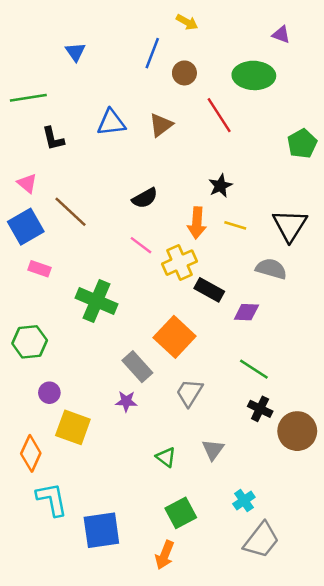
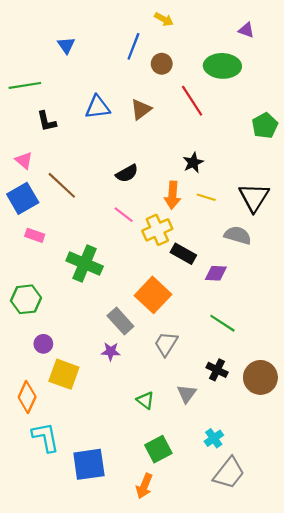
black cross: (260, 409) -> (217, 370), moved

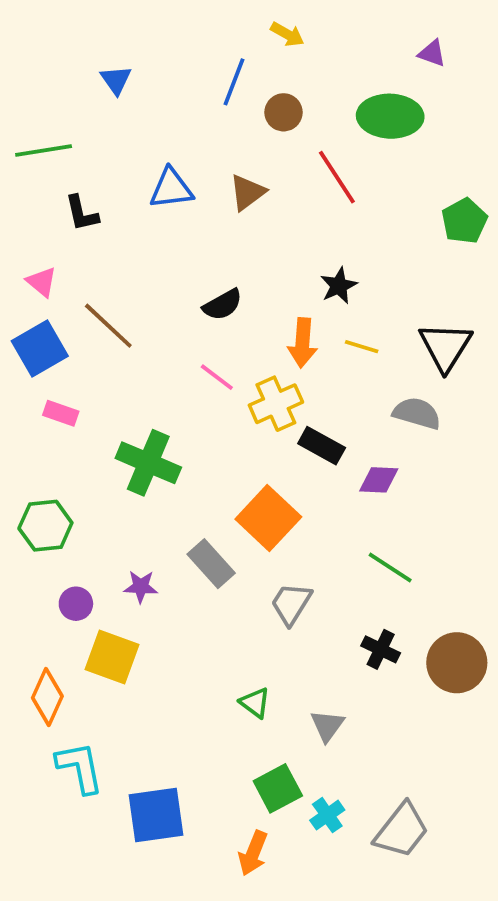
purple star: (111, 351) -> (141, 587), moved
gray triangle: (187, 394) -> (327, 726), moved
cyan cross: (214, 438) -> (327, 815), moved

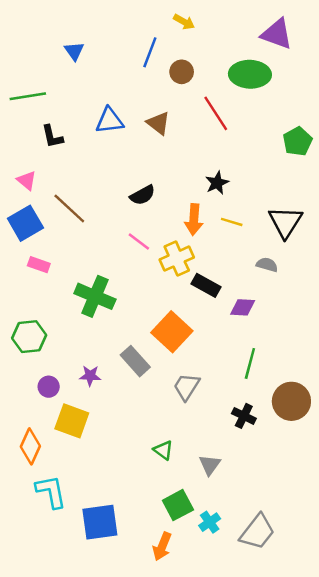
purple triangle: (432, 53) -> (277, 34), size x1.8
brown triangle: (247, 192) -> (158, 123), turned -45
gray semicircle: (417, 413) -> (267, 265), size x0.7
green line: (390, 568) -> (250, 363), turned 72
brown circle: (457, 663) -> (291, 401), moved

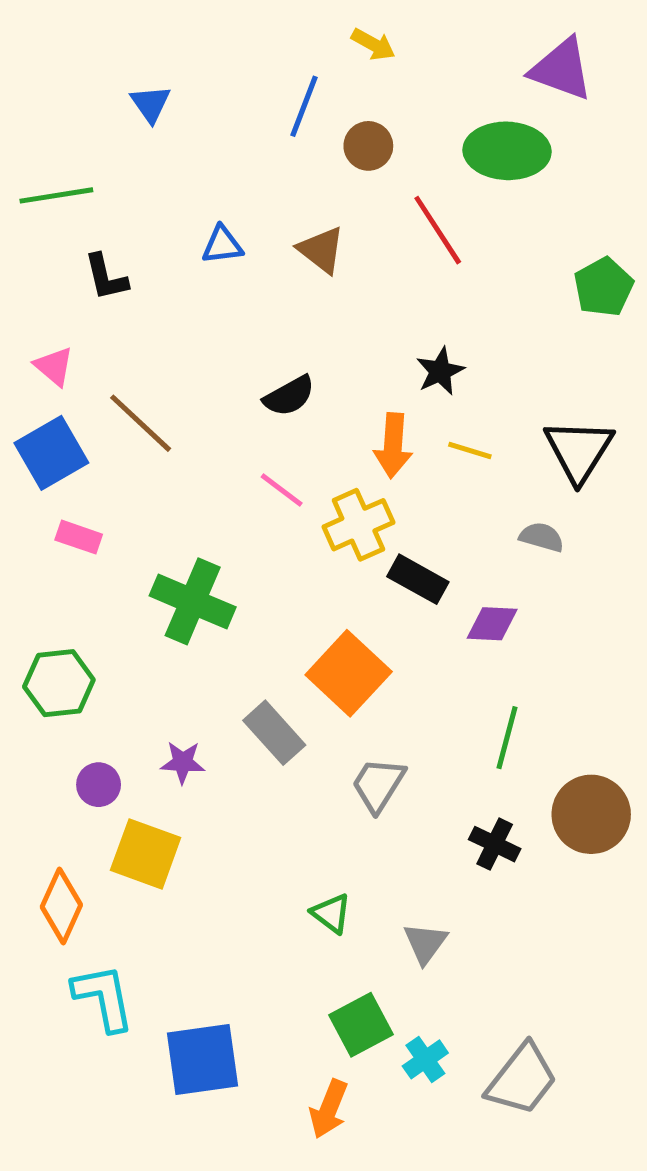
blue triangle: (110, 121) -> (222, 245), size x0.7

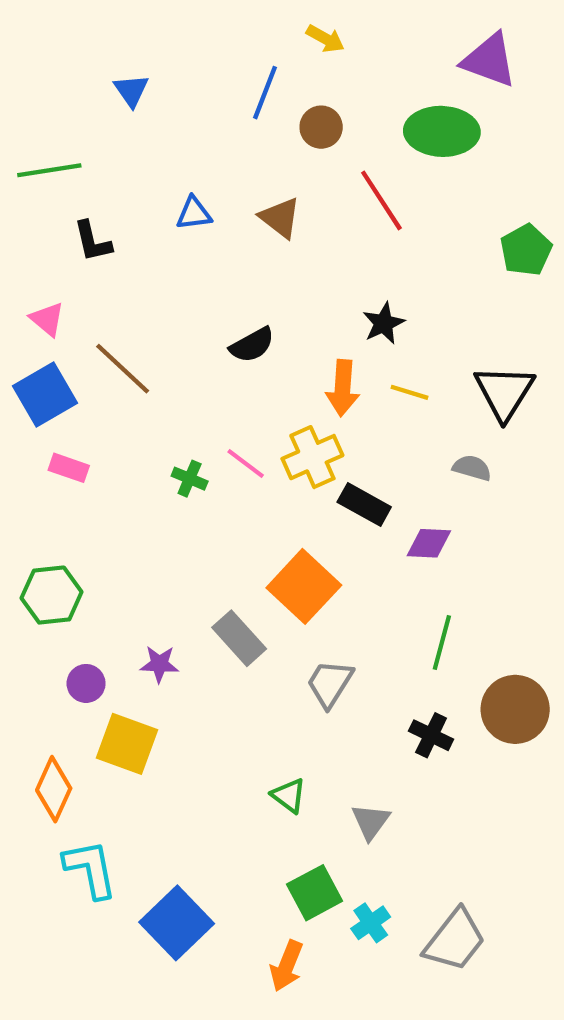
pink line: (282, 490) -> (246, 464), moved
green cross: (193, 601) -> (190, 479), moved, size x0.5
blue square: (202, 1059) -> (177, 923), turned -36

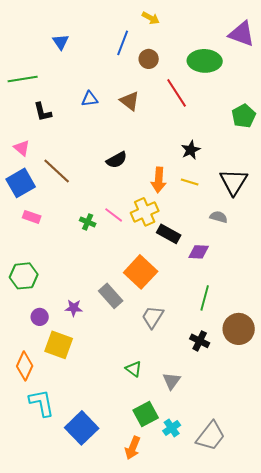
purple triangle: (489, 60) -> (242, 34), moved
black star: (384, 323) -> (191, 150), moved

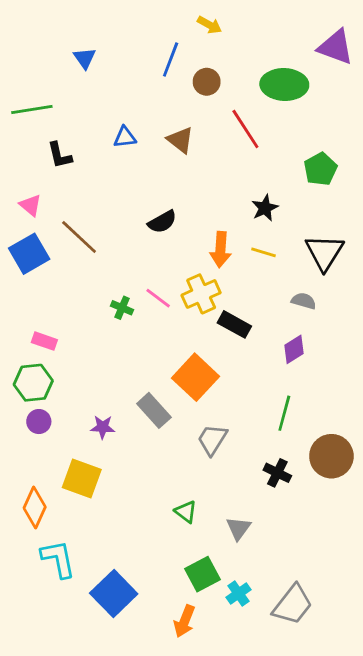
green pentagon: (244, 116) -> (320, 169), moved
pink rectangle: (32, 217) -> (44, 341), moved
purple diamond: (199, 252) -> (294, 349), moved, turned -35
purple circle: (40, 317) -> (39, 422), moved

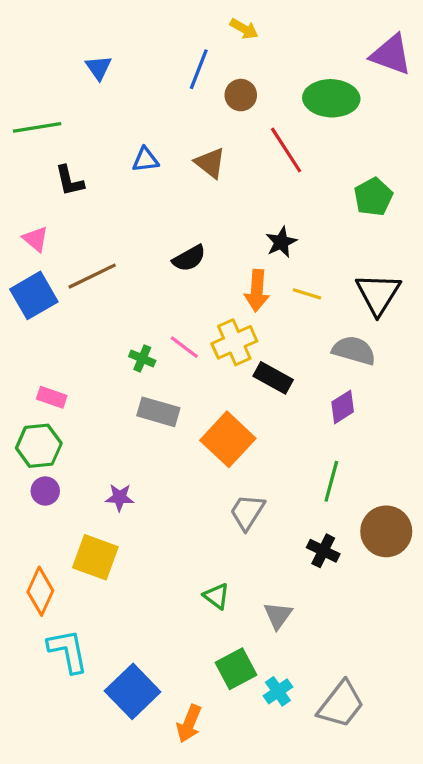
black star: (265, 208) -> (281, 242), moved
brown line: (79, 237) -> (92, 276), turned -69
gray semicircle: (304, 301) -> (354, 350), size x1.5
gray rectangle: (154, 410) -> (158, 412), moved, turned -32
orange arrow: (184, 621) -> (189, 724), moved

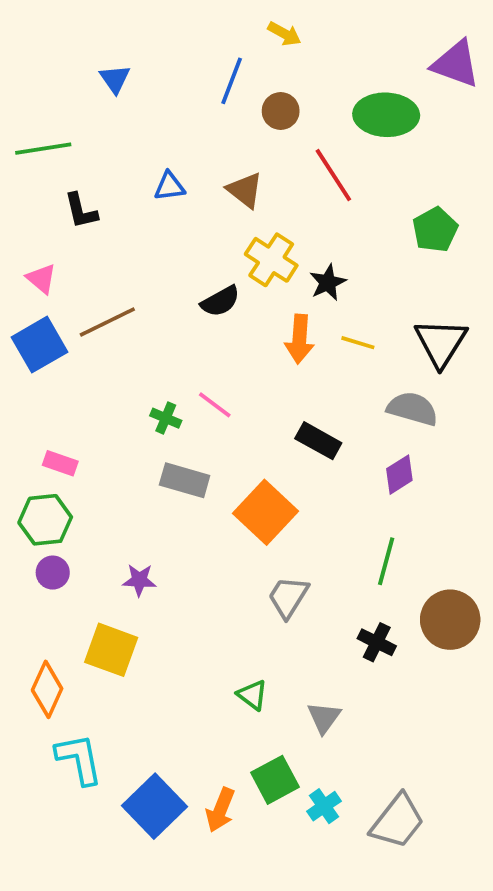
yellow cross: (234, 342) -> (271, 260), moved, turned -33
orange arrow: (189, 724) -> (220, 810), moved

